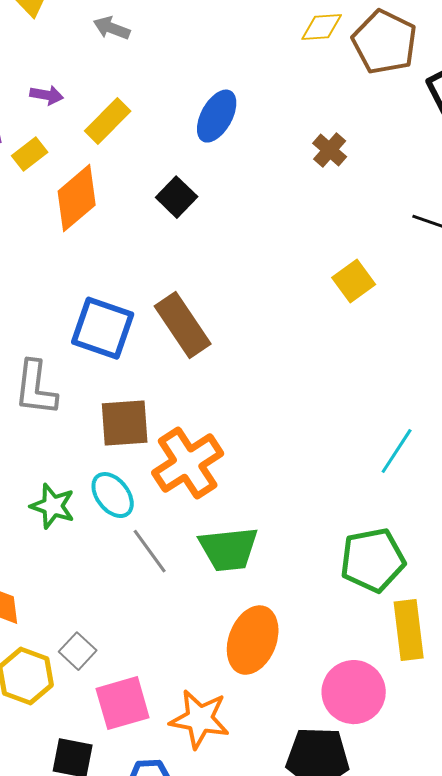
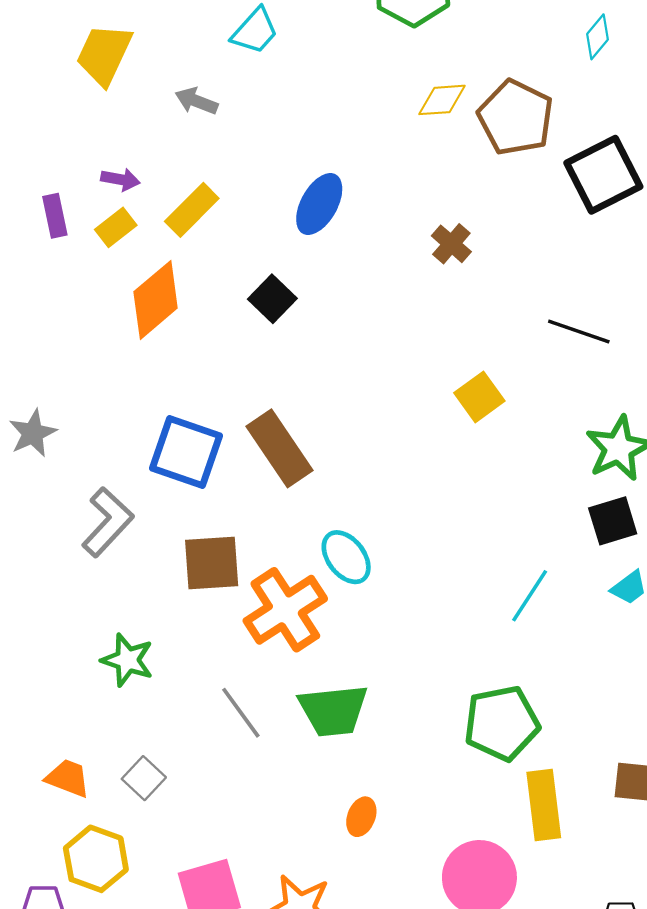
yellow rectangle: (30, 154) -> (116, 227), moved
gray L-shape: (36, 388) -> (108, 522), turned -144
cyan ellipse: (113, 495) -> (346, 557), moved
orange ellipse: (253, 640) -> (361, 817), size x0.5
gray square: (78, 651) -> (144, 778), moved

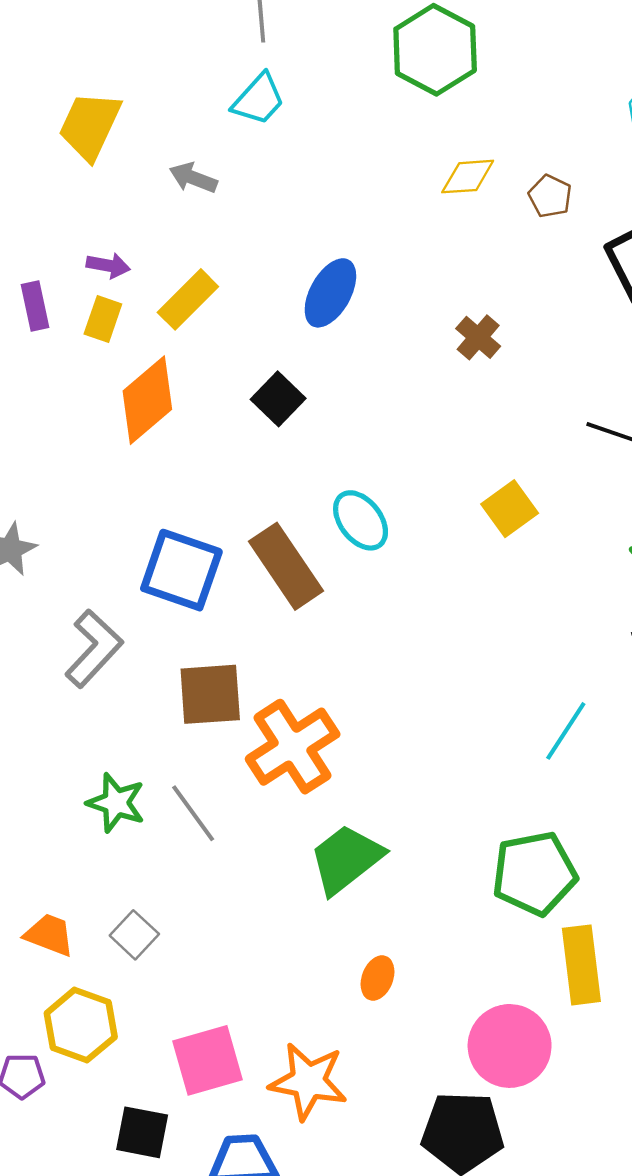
brown pentagon: (516, 117) -> (550, 196), size x0.5
yellow rectangle: (116, 227) -> (103, 319), turned -33
cyan ellipse: (346, 557) -> (361, 520), moved
green trapezoid: (333, 710) -> (346, 859), turned 148
gray line: (241, 713) -> (193, 813), moved

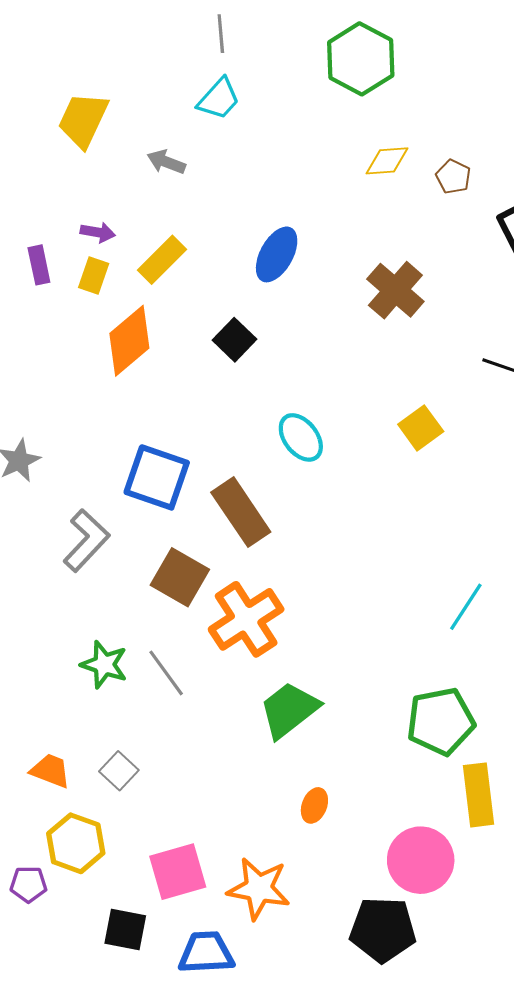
brown cross: (478, 337) -> (395, 290), size x1.6
brown rectangle: (286, 566) -> (241, 512), moved
brown square: (210, 694) -> (180, 577), turned 34

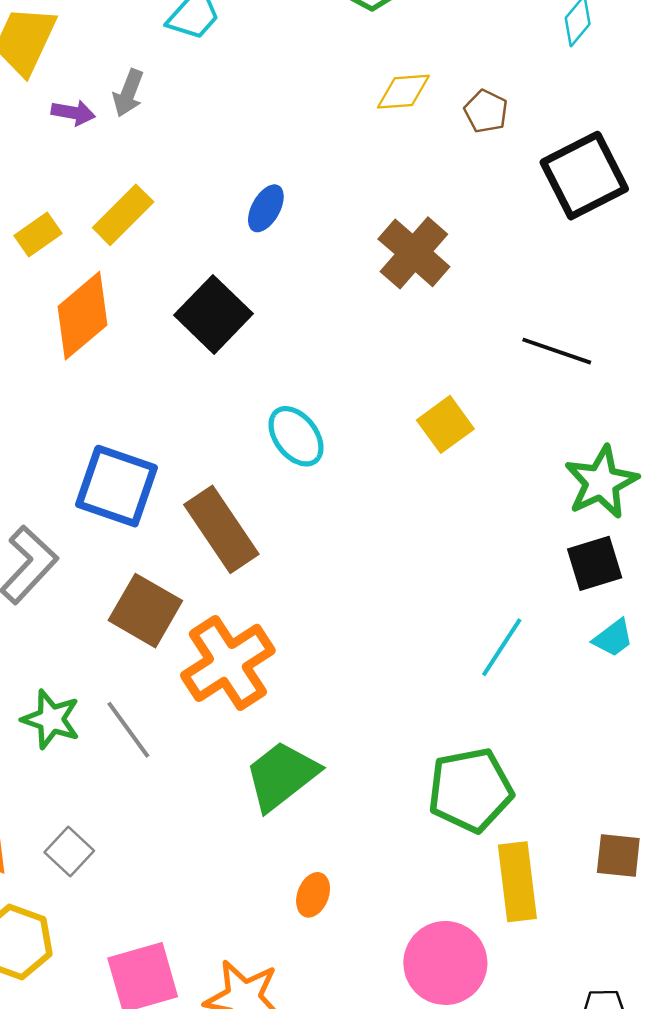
gray arrow: (166, 162) -> (128, 93), turned -90
purple arrow: (98, 232) -> (73, 113), moved
blue ellipse: (277, 254) -> (266, 208), size x0.7
yellow rectangle: (94, 275) -> (38, 235), turned 36
black square: (235, 340) -> (213, 314), size x1.4

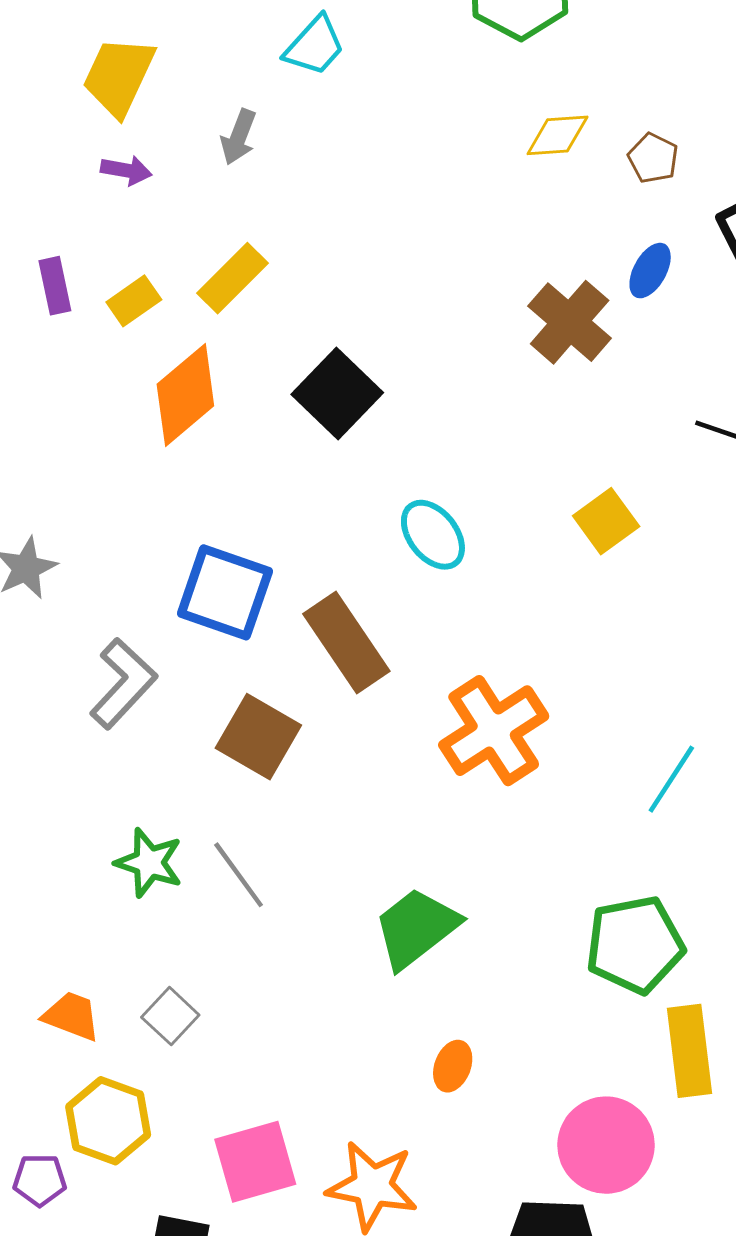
purple arrow: (73, 113) -> (126, 170), moved
blue ellipse: (266, 208) -> (650, 271), moved
orange cross: (228, 663) -> (494, 731), moved

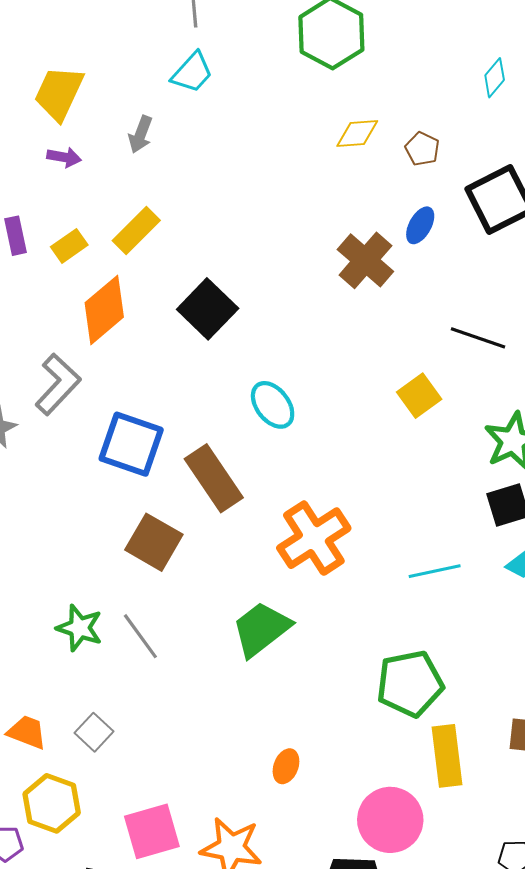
yellow square: (606, 521) -> (419, 396), moved
gray L-shape: (123, 683) -> (58, 384), moved
cyan line: (671, 779) -> (435, 571), turned 45
green trapezoid: (416, 928) -> (261, 629), moved

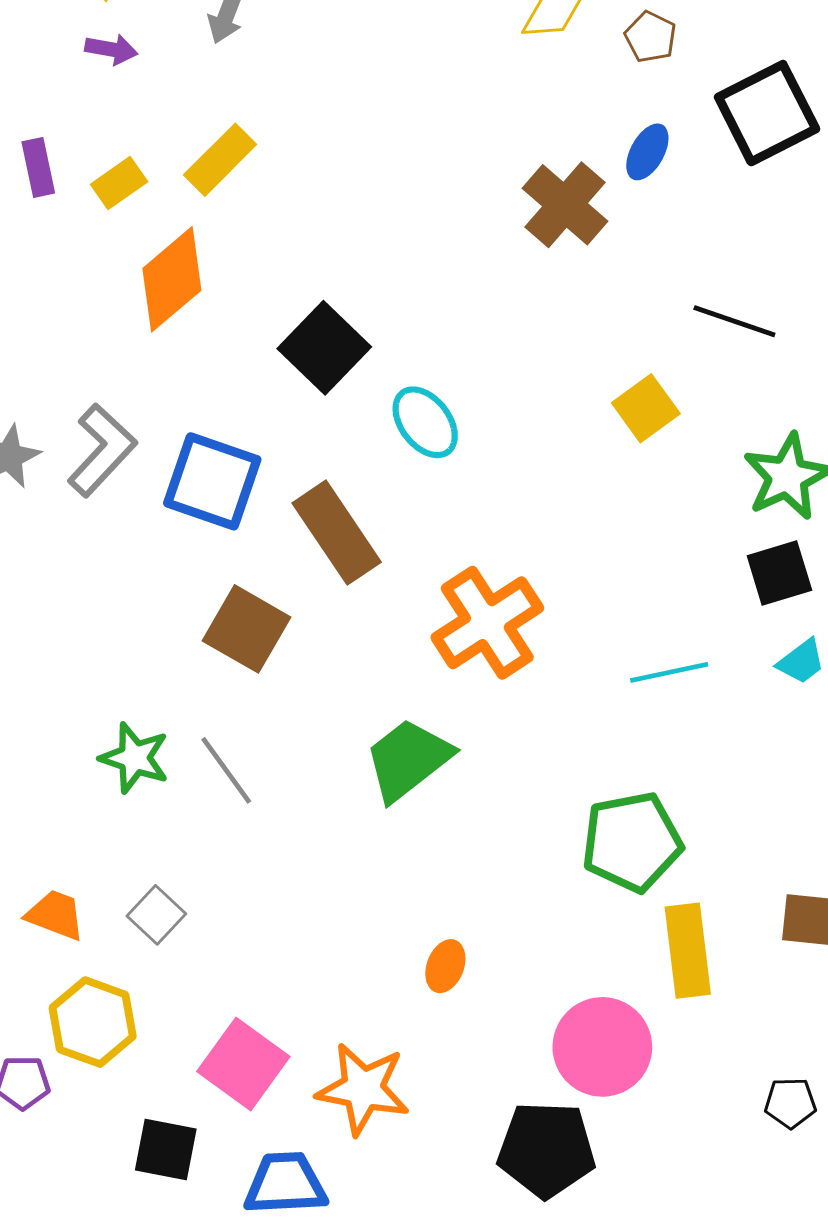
black square: (208, 309) -> (324, 348), moved
gray L-shape: (58, 384) -> (102, 450), moved
pink square: (152, 831) -> (243, 1064), turned -38

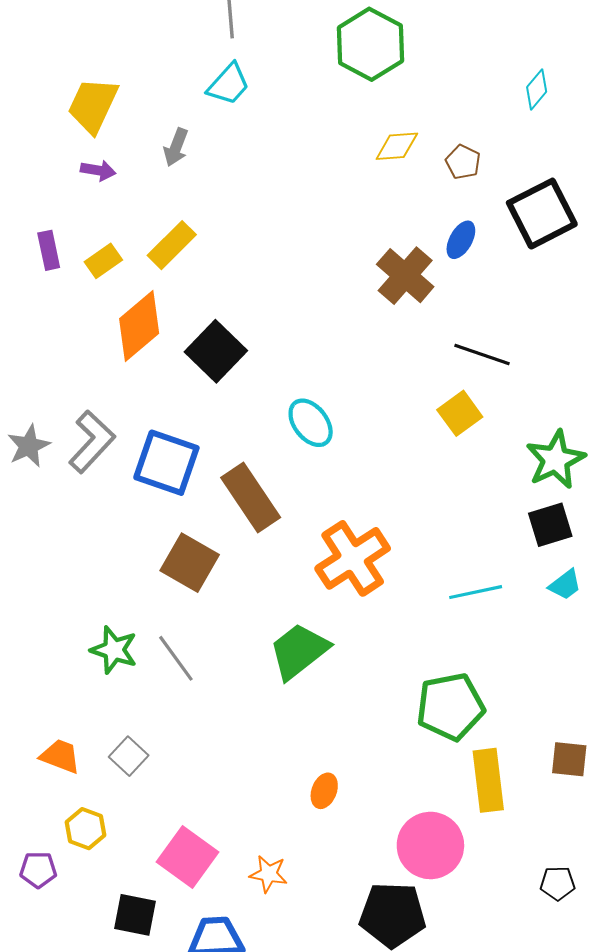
black line: (734, 321) -> (482, 354), moved
black square: (324, 348) -> (216, 351), moved
yellow hexagon: (93, 1022) -> (86, 829), size x0.7
orange star: (363, 1089) -> (268, 874), size x0.6

